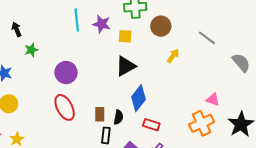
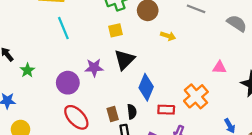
purple star: (102, 24) -> (94, 68), moved
yellow arrow: (173, 56) -> (168, 36), turned 88
orange cross: (202, 123) -> (196, 96), moved

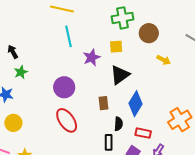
purple star: (94, 68) -> (92, 58), moved, turned -30
green star: (27, 70) -> (21, 72), moved
red rectangle: (166, 110) -> (143, 133), moved
brown rectangle: (113, 114) -> (103, 103), moved

